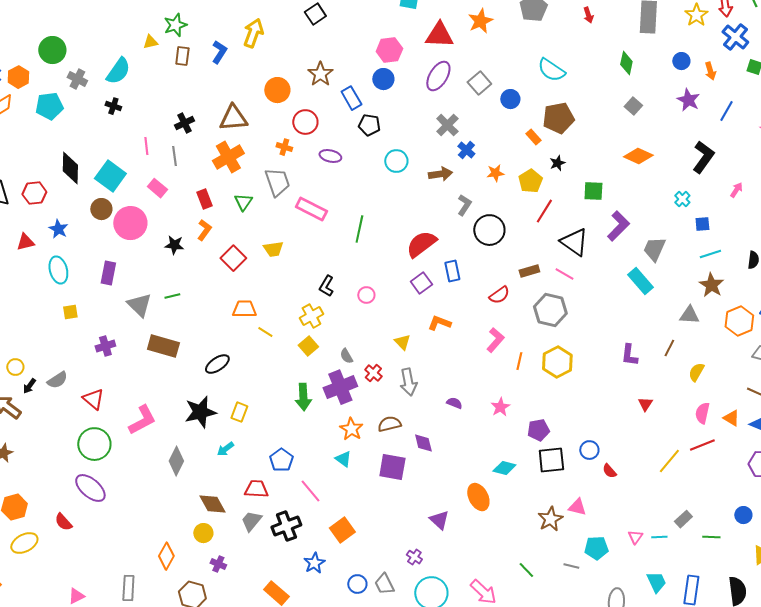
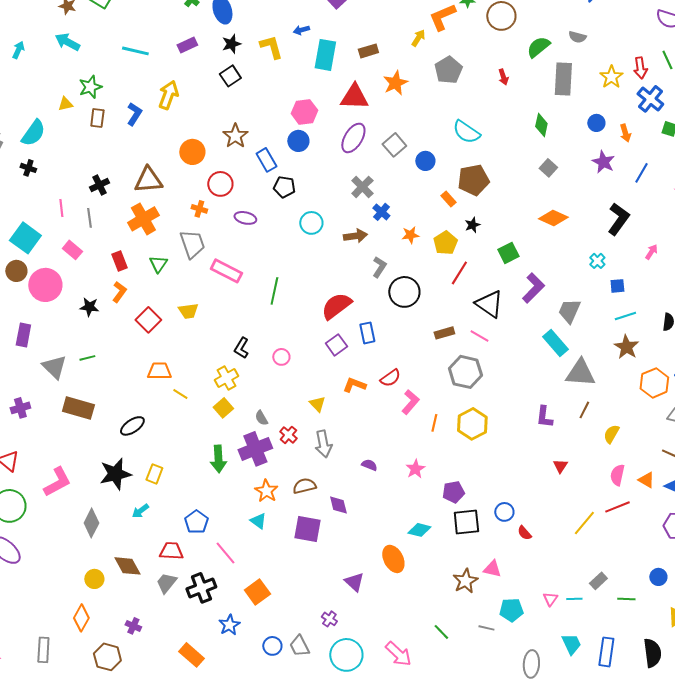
green square: (593, 191) -> (508, 253), turned -30
red semicircle: (499, 295) -> (390, 378), moved
gray triangle: (689, 315) -> (580, 373), moved, size x1.5
yellow circle: (203, 533) -> (94, 579), moved

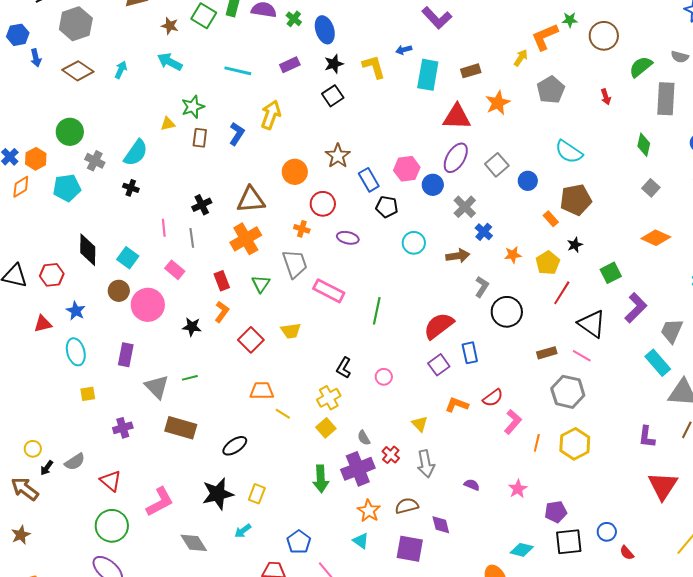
pink hexagon: (304, 112) -> (407, 169), moved
blue circle: (298, 141) -> (433, 185), moved
cyan square: (25, 238) -> (128, 258), size x0.7
red triangle: (560, 466) -> (663, 486), size x2.0
gray diamond: (91, 523) -> (194, 543), turned -60

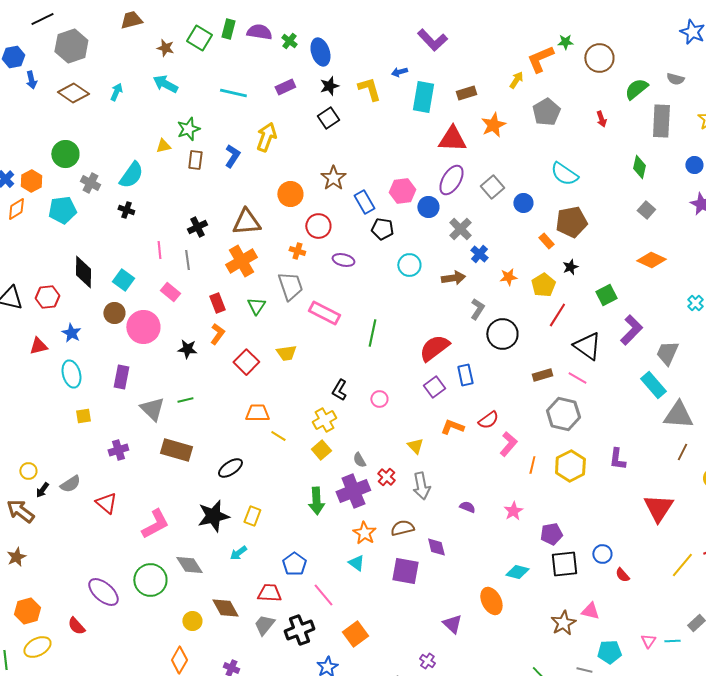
purple L-shape: (647, 437) -> (617, 459), moved
green circle: (112, 526) -> (150, 580), moved

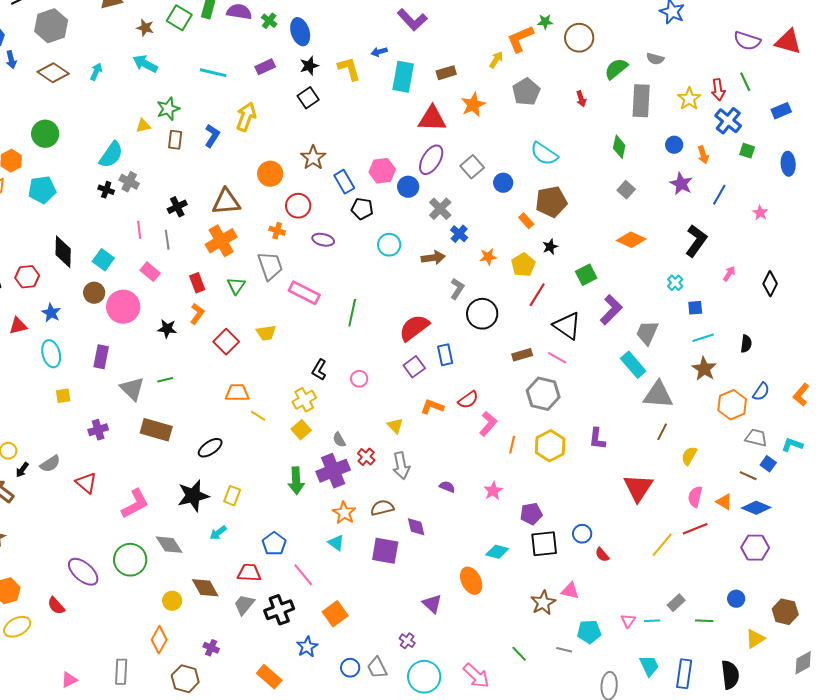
gray cross: (90, 183) -> (129, 182), moved

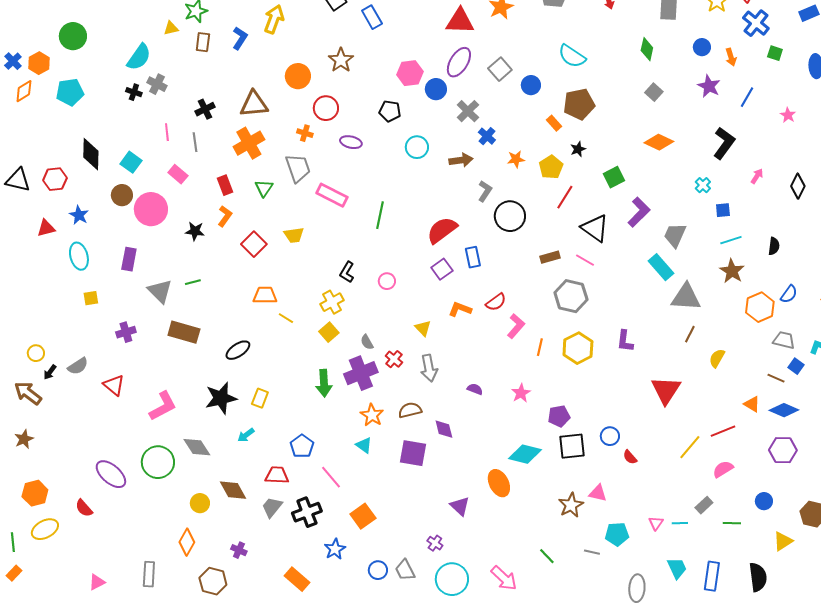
blue rectangle: (344, 182) -> (372, 17), moved
pink semicircle: (695, 497) -> (723, 469), moved, turned 45
cyan diamond: (497, 552) -> (525, 454), size x1.4

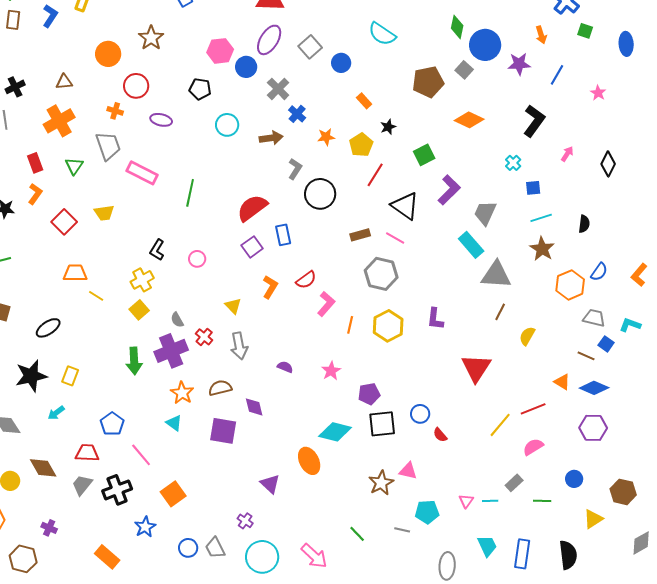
blue circle: (702, 47) -> (485, 45), moved, size x1.8
purple star: (709, 86) -> (519, 64), turned -30
brown triangle: (254, 104) -> (64, 82), size x0.6
brown pentagon: (579, 104) -> (428, 82), moved
orange L-shape: (460, 309) -> (270, 287), turned 100

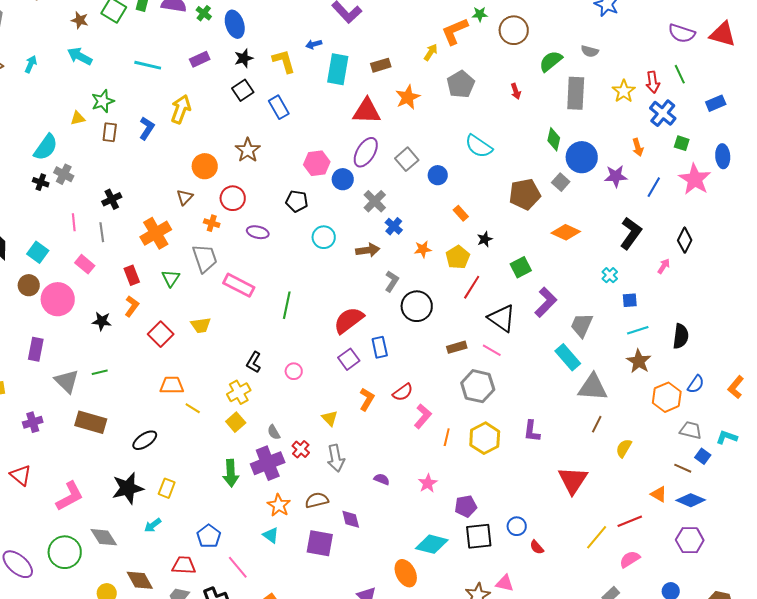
brown triangle: (64, 82) -> (185, 197), moved, turned -42
pink star: (598, 93) -> (695, 179), moved, size x2.0
black diamond: (608, 164) -> (685, 240), moved
black semicircle: (584, 224) -> (681, 336), size x1.4

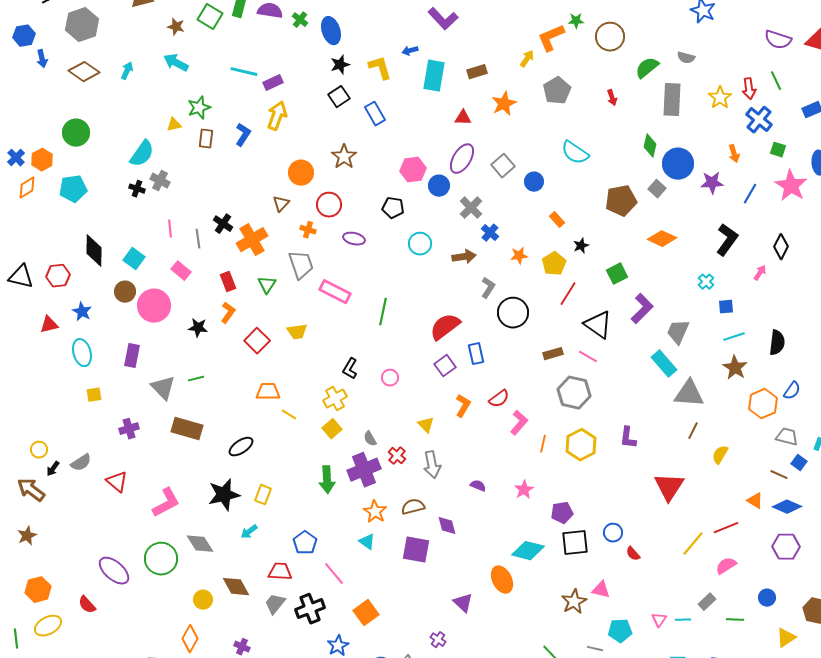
purple rectangle: (200, 59) -> (273, 83), moved
red triangle: (367, 111) -> (463, 118), size x0.6
black cross: (112, 199) -> (223, 224), moved, turned -30

